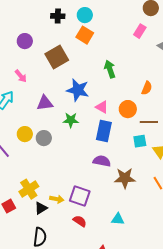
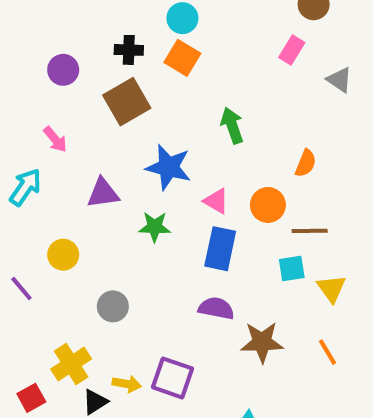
black cross: (58, 16) -> (129, 50), moved
gray circle: (44, 138) -> (113, 306), moved

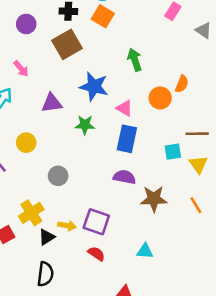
orange circle: (268, 205) -> (160, 98), moved
brown line: (310, 231) -> (197, 134), moved

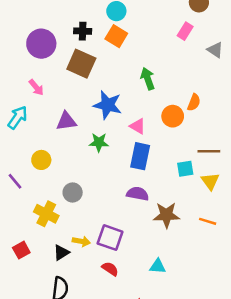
purple circle: (26, 24) -> (41, 44), size x1.5
brown square: (67, 44) -> (81, 64), turned -36
orange line: (196, 205) -> (208, 221), turned -42
yellow cross: (31, 213) -> (46, 214), moved, turned -30

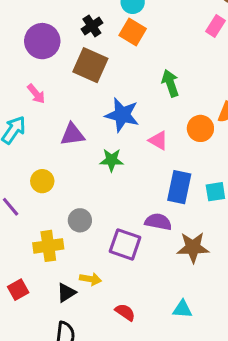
black cross: (83, 31) -> (92, 26), turned -36
blue rectangle: (140, 156) -> (179, 187), moved
yellow cross: (46, 214) -> (48, 246), turned -35
purple square: (110, 238) -> (125, 244), moved

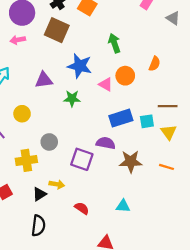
pink arrow: (36, 94) -> (18, 40), moved, turned 120
orange circle: (200, 128) -> (125, 76), moved
blue rectangle: (179, 187) -> (121, 118), turned 60

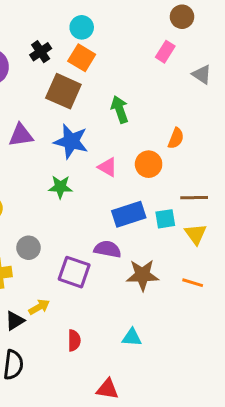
brown square: (57, 30) -> (63, 91), moved
orange circle: (125, 76) -> (149, 164), moved
purple triangle: (44, 80) -> (21, 135), moved
yellow arrow: (57, 184) -> (39, 307), turned -40
red semicircle: (82, 208) -> (74, 340), turned 56

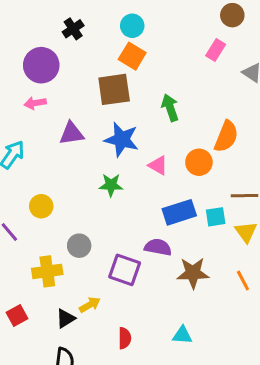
black cross: (41, 52) -> (73, 29), moved
brown square: (63, 91) -> (114, 89), turned -32
orange semicircle: (176, 138) -> (226, 136), size x1.5
orange line: (193, 283) -> (243, 281), turned 45

